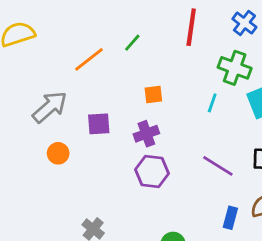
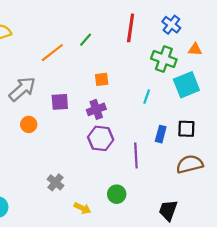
cyan line: (212, 103) -> (147, 97), moved
purple line: (218, 166) -> (136, 156), moved, turned 55
blue rectangle: (230, 218) -> (161, 134), moved

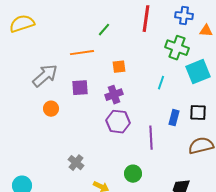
blue cross: (171, 25) -> (184, 16), turned -30
orange triangle: (195, 49) -> (206, 31), moved
orange line: (52, 53) -> (82, 53), moved, turned 30

